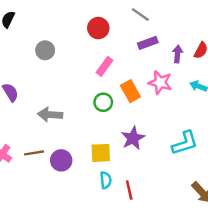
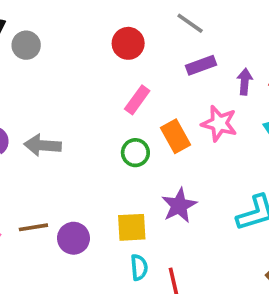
gray circle: (45, 50) -> (26, 45), moved
gray arrow: (50, 115) -> (43, 145), moved

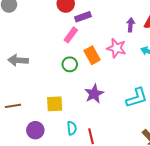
purple rectangle: (201, 65) -> (83, 17), moved
yellow square: (132, 227) -> (55, 104), moved
purple circle: (73, 238) -> (35, 130), moved

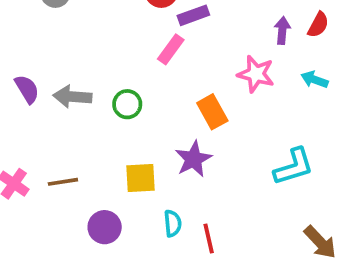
orange rectangle: (92, 55) -> (212, 112), moved
green circle: (70, 64) -> (127, 104), moved
purple star: (94, 94) -> (193, 159), moved

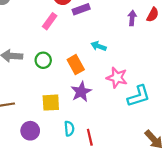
pink rectangle: (171, 49) -> (50, 21), moved
pink star: (256, 74) -> (117, 78), moved
cyan arrow: (314, 80) -> (99, 46), moved
orange rectangle: (212, 112) -> (76, 65), moved

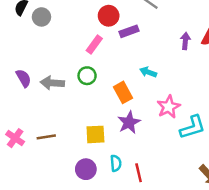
green circle: (43, 60) -> (87, 76), moved
pink star: (117, 78) -> (169, 107), turned 30
purple circle: (30, 131) -> (86, 169), moved

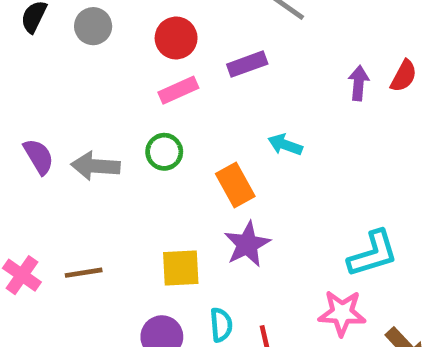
red circle: (109, 16) -> (176, 38), moved
gray circle: (41, 17) -> (93, 26), moved
pink rectangle: (94, 45) -> (178, 90), turned 30
pink star: (169, 107) -> (342, 313), moved, turned 30

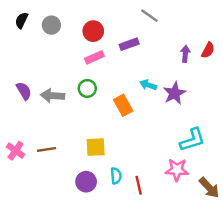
purple star: (247, 244) -> (175, 93), moved

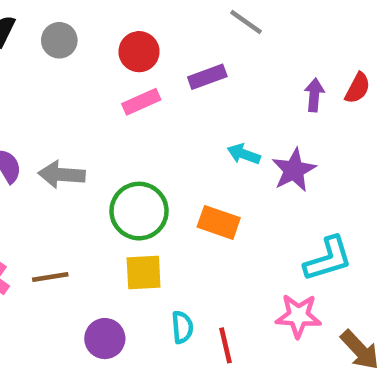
green circle: (87, 88) -> (139, 211), moved, size x1.6
orange rectangle: (123, 105) -> (219, 222), moved, turned -42
purple circle: (86, 182) -> (105, 339), moved

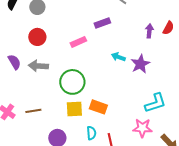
red circle: (139, 52) -> (37, 37), moved
pink rectangle: (141, 102) -> (78, 42), moved
orange rectangle: (219, 222) -> (98, 107), moved

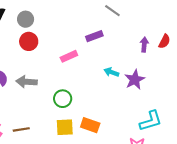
red circle: (37, 37) -> (29, 41), moved
green circle: (72, 82) -> (63, 99), size x0.7

